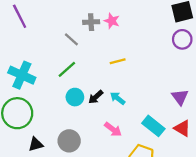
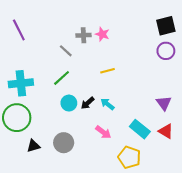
cyan cross: (22, 75) -> (21, 83), turned -30

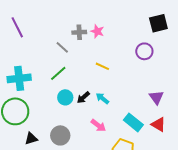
purple circle: (166, 51) -> (144, 51), moved
yellow line: (107, 71) -> (102, 66), turned 40

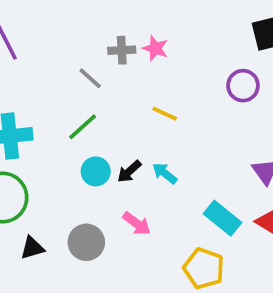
pink arrow: (98, 125) -> (137, 224), moved

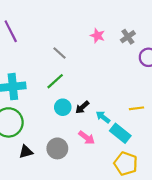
gray cross: (122, 50) -> (128, 37), moved, turned -32
yellow line: (165, 114) -> (137, 108), moved, turned -32
cyan arrow: (165, 173) -> (103, 117), moved
cyan rectangle: (222, 218) -> (120, 133), moved

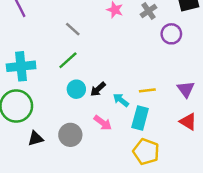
yellow line: (137, 108) -> (147, 90), moved
cyan rectangle: (120, 133) -> (140, 118), turned 66

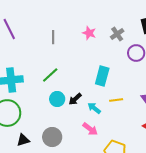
gray line: (73, 29) -> (53, 37), moved, turned 48
cyan rectangle: (140, 118) -> (102, 76), moved
pink arrow: (103, 123) -> (90, 129), moved

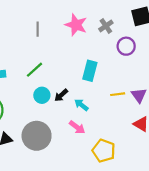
pink star: (89, 33) -> (76, 25), size x1.5
yellow line: (116, 100) -> (118, 94), moved
gray circle: (52, 137) -> (37, 136), size x1.4

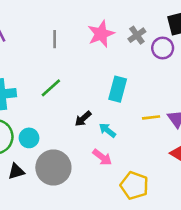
pink star: (76, 25) -> (101, 34), turned 30
purple circle: (126, 46) -> (163, 48), moved
cyan circle: (42, 95) -> (29, 138), moved

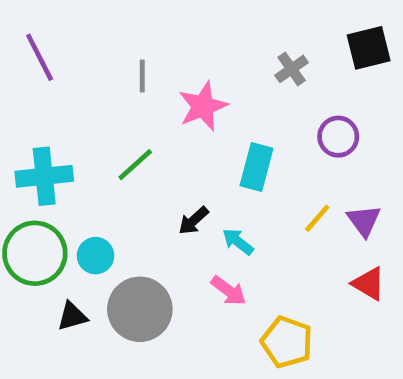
pink star: (101, 34) -> (203, 106), moved
purple circle: (163, 48) -> (338, 137), moved
yellow line: (151, 117) -> (317, 218), turned -42

